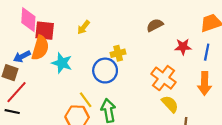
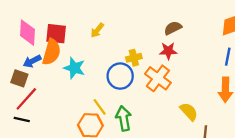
pink diamond: (28, 20) -> (27, 33), moved
red star: (183, 47) -> (168, 51), moved
orange cross: (163, 78) -> (158, 78), moved

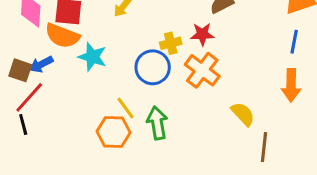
red star: (168, 51) -> (202, 34), moved
orange semicircle: (52, 52) -> (62, 36), turned 95
blue arrow: (32, 61) -> (41, 64), moved
black line: (22, 120) -> (23, 124), turned 63

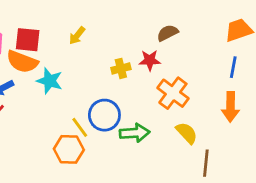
blue circle: (153, 67) -> (104, 115), moved
orange cross: (202, 70) -> (173, 93), moved
green arrow: (157, 123) -> (135, 133), moved, turned 96

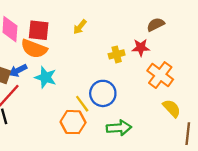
cyan star: (50, 81) -> (45, 77), moved
green arrow: (135, 133) -> (119, 128), moved

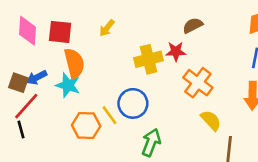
orange semicircle: (34, 49) -> (74, 63), moved, turned -125
yellow cross: (117, 54) -> (148, 59), size x1.5
orange hexagon: (73, 122) -> (86, 126), moved
green arrow: (119, 128) -> (151, 142), turned -65

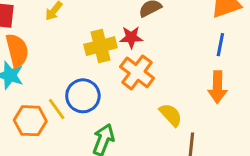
orange cross: (198, 83) -> (137, 72), moved

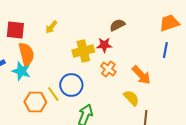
orange cross: (137, 72) -> (108, 69), size x0.7
orange arrow: (217, 87) -> (141, 75), moved, turned -45

